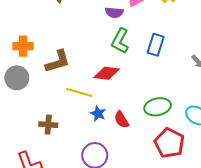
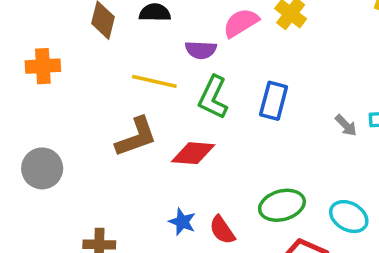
orange cross: (23, 46) -> (43, 66), moved
brown L-shape: (58, 61) -> (136, 137), moved
yellow line: (79, 93) -> (154, 81), moved

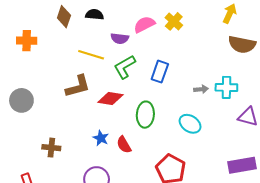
green L-shape: (213, 97) -> (125, 67), turned 30
gray arrow: (346, 125) -> (201, 89), turned -56
green ellipse: (282, 205) -> (145, 115), moved, turned -75
cyan ellipse: (349, 217) -> (190, 124), moved

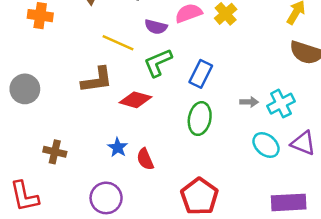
cyan cross: (226, 87) -> (281, 104), turned -35
green ellipse: (145, 115) -> (200, 119), moved
cyan ellipse: (190, 124) -> (266, 145), moved

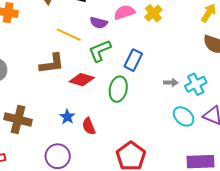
green ellipse: (200, 119) -> (118, 89), moved
brown cross: (55, 152) -> (18, 120), size x1.5

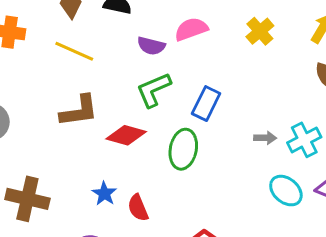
yellow cross: (153, 13) -> (260, 31), moved
yellow line: (69, 35) -> (74, 51), moved

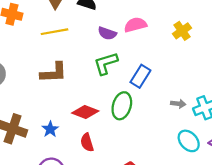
yellow line: (74, 51) -> (55, 32), turned -40
red diamond: (126, 135) -> (85, 112), moved
blue star: (104, 194) -> (50, 129), moved

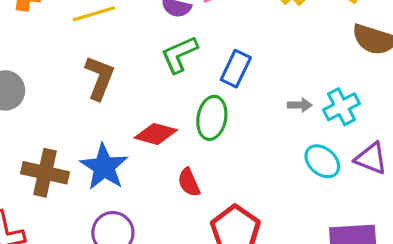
brown L-shape: (54, 73) -> (100, 78), turned -60
blue star: (50, 129) -> (104, 167), size x1.8
red semicircle: (87, 142) -> (189, 182), moved

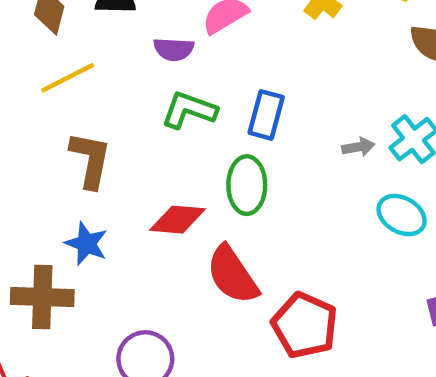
green L-shape: (179, 54) -> (189, 110), turned 54
blue star: (104, 167) -> (86, 244), moved, size x0.7
red semicircle: (189, 182) -> (232, 275), size x1.6

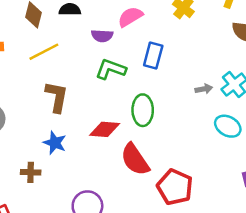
blue rectangle: (266, 115) -> (153, 56), moved
brown cross: (42, 297) -> (31, 172), size x0.6

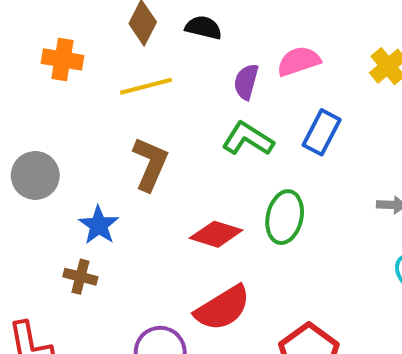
purple semicircle: (102, 36) -> (246, 82), turned 90
blue star: (55, 143) -> (99, 225), moved
red semicircle: (135, 159) -> (223, 308), moved, turned -100

